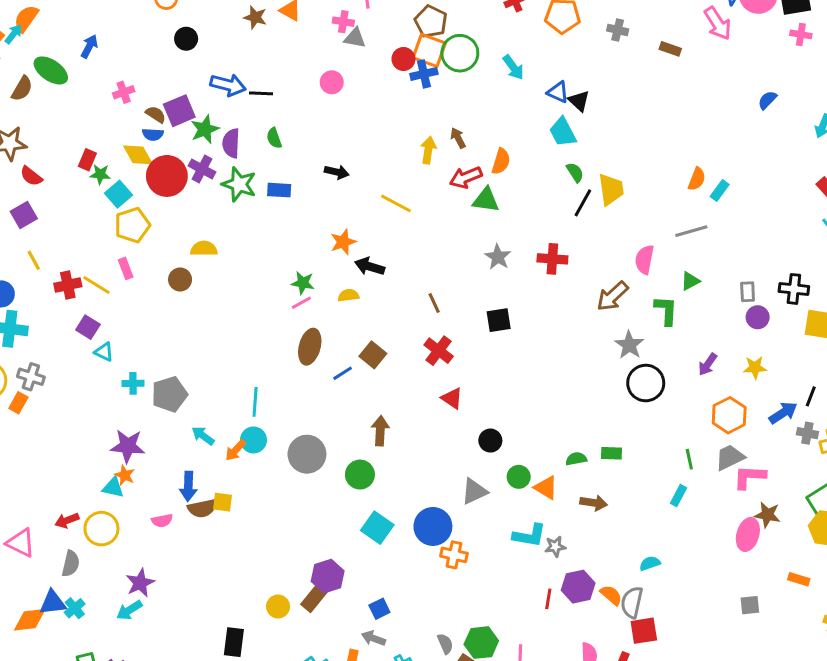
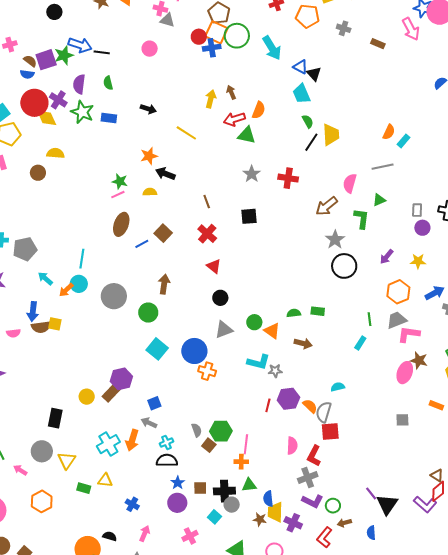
cyan arrow: (513, 67) -> (272, 48), size x1.4
green star: (205, 129) -> (64, 55), moved
yellow diamond: (138, 155) -> (47, 118), moved
black circle: (490, 441) -> (220, 298), moved

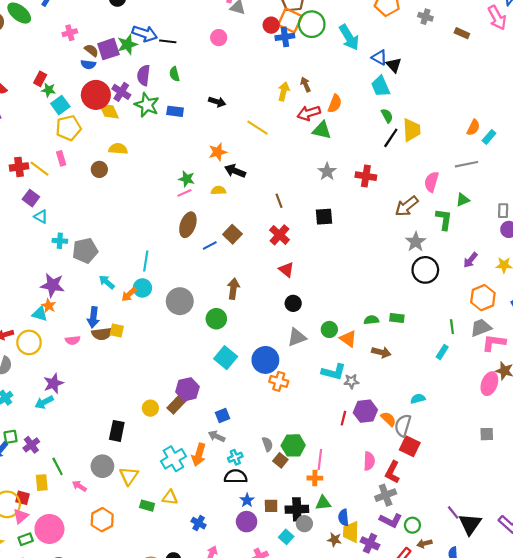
red square: (330, 432) -> (410, 446), turned 30

